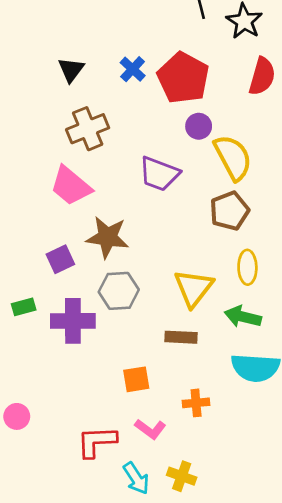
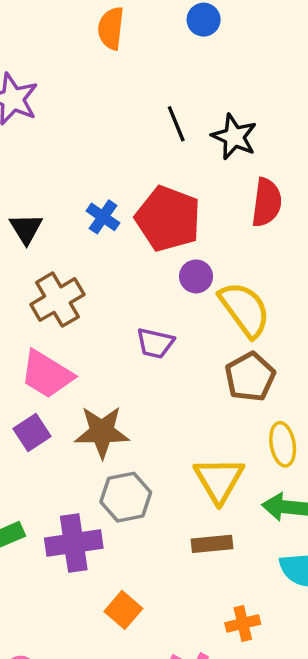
purple trapezoid: (159, 174) -> (155, 343), size x0.7
purple square: (60, 259) -> (32, 432), moved
orange square: (136, 379) -> (123, 610), moved, turned -32

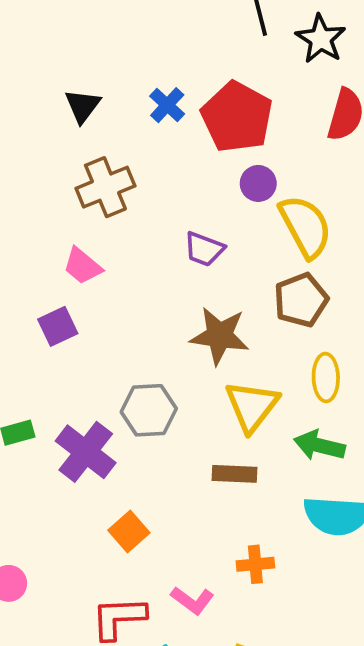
pink trapezoid: (47, 374) -> (82, 266), size x0.7
brown star: (102, 432) -> (220, 336), moved
purple cross: (74, 543) -> (86, 452), turned 38

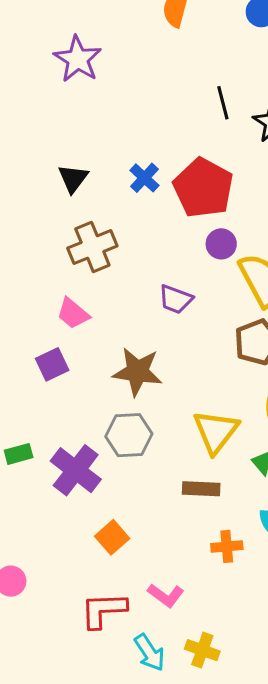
brown star: (220, 336) -> (137, 372), moved
orange cross: (255, 564) -> (227, 546), moved

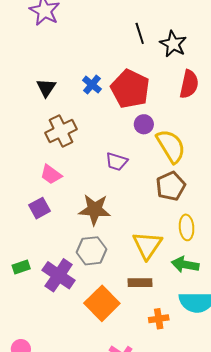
orange square: (112, 537) -> (102, 303), moved, size x1.6

